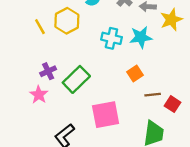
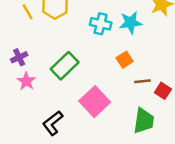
purple cross: (48, 71) -> (19, 57), moved
pink square: (106, 115) -> (95, 102), turned -32

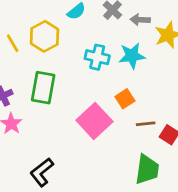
green rectangle: (65, 66) -> (43, 88), moved, turned -36
pink square: (95, 102) -> (94, 121), moved

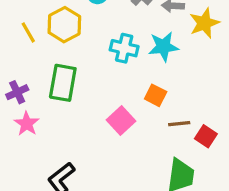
orange square: (125, 99) -> (156, 95), turned -30
pink square: (94, 121) -> (121, 121), size x0.7

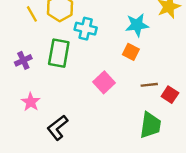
cyan cross: (124, 48) -> (86, 29), moved
orange square: (156, 95) -> (131, 52), moved
pink star: (27, 124) -> (31, 102), moved

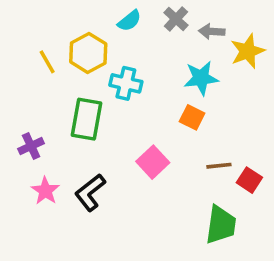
purple cross: (23, 60) -> (31, 146), moved
black L-shape: (58, 128) -> (90, 193), moved

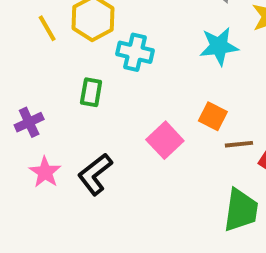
orange square: (192, 117) -> (213, 116), moved
green rectangle: (87, 119) -> (91, 92), size x0.6

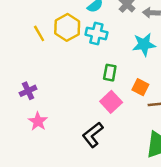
cyan cross: (135, 52) -> (96, 33), moved
green rectangle: (91, 92) -> (110, 73), moved
black L-shape: (95, 174) -> (93, 135), moved

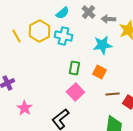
orange square: (140, 87) -> (99, 72), moved
pink star: (38, 121) -> (24, 108), moved

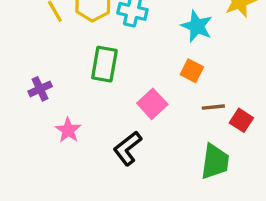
cyan star: (102, 45) -> (197, 26), turned 30
green rectangle: (74, 68) -> (104, 64), moved, size x1.5

